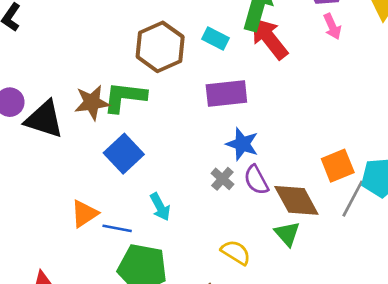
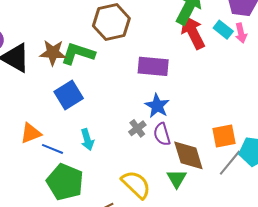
cyan rectangle: (215, 39) -> (223, 30), moved
yellow semicircle: (236, 252) -> (136, 184), size x1.4

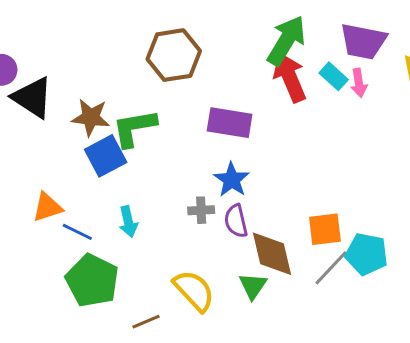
brown star: (53, 53) -> (91, 117), moved
green L-shape: (78, 54) -> (134, 128), moved, turned -32
gray cross: (137, 128) -> (201, 210), turned 30

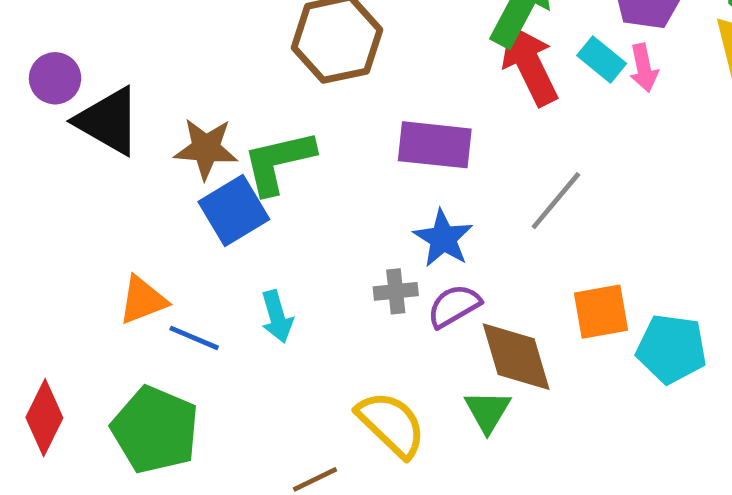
purple semicircle: (236, 221) -> (454, 306), turned 76
gray line: (331, 268) -> (556, 201), moved
green pentagon: (92, 280) -> (155, 430), moved

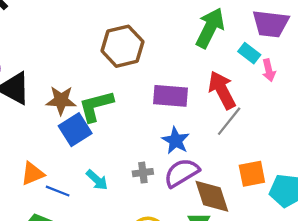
red arrow: (530, 65) -> (222, 90), moved
pink arrow: (644, 68) -> (269, 70), moved
gray cross: (396, 291) -> (143, 173), moved
purple semicircle: (454, 306) -> (182, 173), size x1.4
cyan arrow: (277, 317) -> (97, 180), turned -30

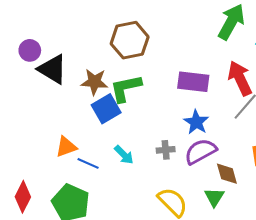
brown hexagon: (122, 46) -> (130, 40), moved
brown diamond: (212, 196) -> (227, 174), size x0.7

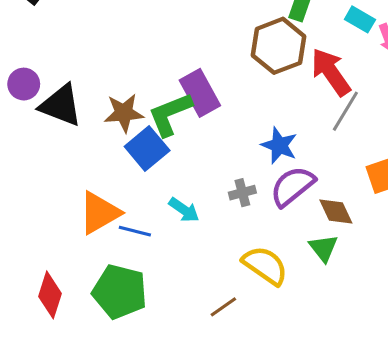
brown hexagon: (130, 40) -> (278, 46), moved
purple rectangle: (193, 82) -> (200, 93), moved, turned 64
orange triangle: (66, 147) -> (99, 213), size x1.4

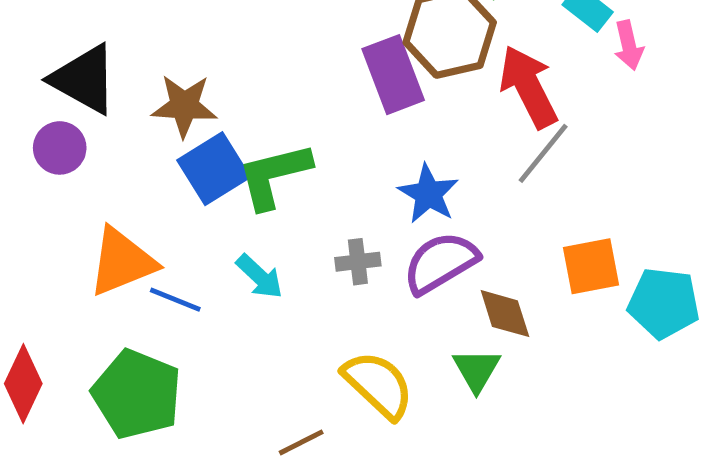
purple circle: (24, 84) -> (60, 148), moved
purple rectangle: (200, 93) -> (393, 75), moved
green L-shape: (170, 114) -> (274, 175), moved

